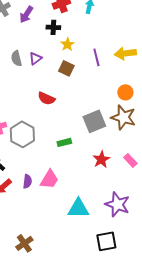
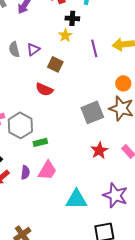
black cross: (53, 27) -> (72, 18), moved
brown square: (66, 68) -> (55, 64), moved
green rectangle: (64, 142) -> (40, 142), moved

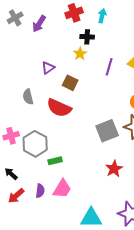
purple line: (94, 48) -> (109, 67), turned 30
gray semicircle: (14, 49) -> (28, 97), moved
red semicircle: (44, 89) -> (59, 108), size x1.4

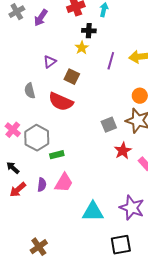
gray square: (107, 131) -> (109, 125), size x0.7
pink cross: (11, 136) -> (13, 130), turned -35
red star: (114, 169) -> (123, 151), moved

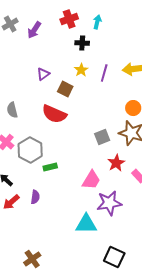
yellow star: (82, 48) -> (81, 70), moved
gray semicircle: (30, 91) -> (12, 110), moved
pink trapezoid: (64, 183) -> (91, 180), moved
purple star: (132, 208) -> (109, 203), moved, turned -30
black square: (121, 245) -> (114, 257), turned 35

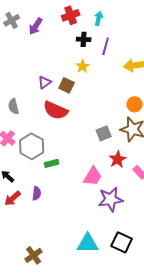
purple line: (104, 73) -> (106, 46), moved
purple triangle: (43, 74) -> (45, 82), moved
cyan triangle: (86, 224) -> (88, 243), moved
black square: (114, 257) -> (122, 242), moved

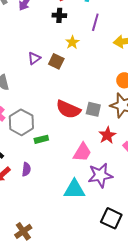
black cross: (84, 39) -> (59, 15), moved
red semicircle: (56, 110) -> (68, 109), moved
gray square: (104, 133) -> (93, 109), turned 35
cyan triangle: (88, 243) -> (74, 189), moved

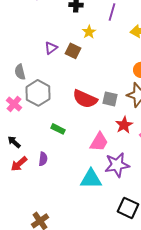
gray hexagon: (21, 122) -> (38, 93), moved
green rectangle: (41, 139) -> (58, 129), turned 40

